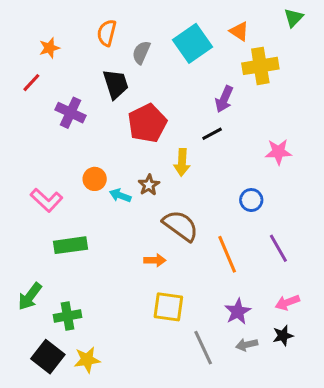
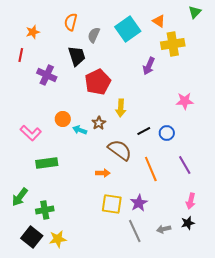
red line: (31, 83) -> (21, 55), turned -32
black line: (212, 134) -> (144, 131), moved
pink arrow: (287, 302) -> (191, 201), turned -56
purple star: (238, 311) -> (139, 203), moved

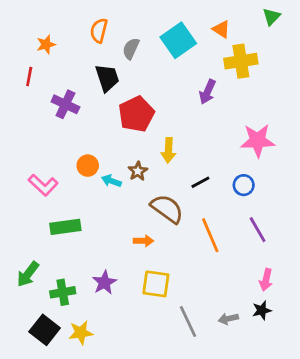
pink star: (185, 101) -> (258, 141), size x1.4
blue circle: (167, 133) -> (244, 185), moved
purple star: (139, 203) -> (104, 283), moved

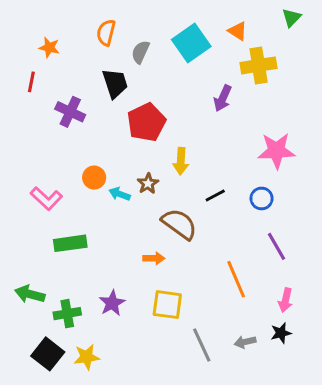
orange star: (46, 44) -> (49, 48), turned 30
orange line: (210, 235) -> (236, 279), moved
green arrow: (28, 274) -> (30, 294), turned 68

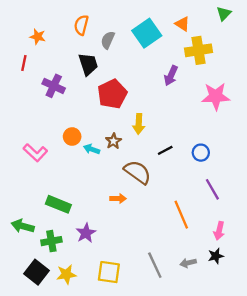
pink star: (276, 151) -> (216, 96), moved
green rectangle: (70, 243) -> (58, 204), moved, turned 30
yellow square: (167, 305) -> (109, 272), moved

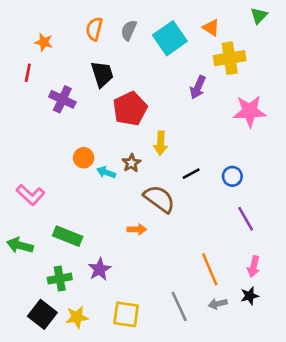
gray semicircle: (108, 40) -> (129, 30), moved
pink L-shape: (35, 153) -> (30, 195), moved
orange line: (181, 215) -> (210, 269), moved
green arrow: (23, 226) -> (20, 245), moved

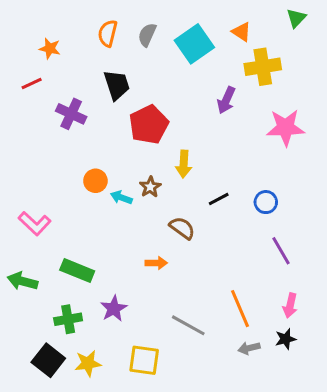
red line: (28, 73) -> (32, 83), turned 54
brown semicircle: (159, 199) -> (182, 228), size x0.7
gray line: (179, 306) -> (188, 325), moved, turned -36

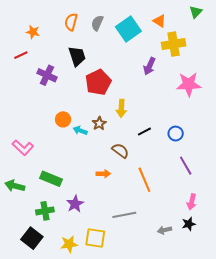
orange line: (240, 309) -> (144, 180), moved
gray line: (188, 325) -> (124, 215), turned -40
yellow star: (88, 363) -> (69, 244), moved

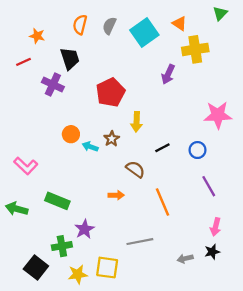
black trapezoid: (77, 56) -> (70, 58), moved
pink star: (189, 84) -> (218, 115), moved
green cross: (45, 211) -> (62, 246), moved

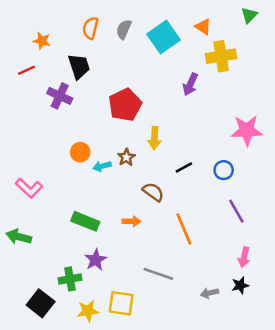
cyan arrow: (90, 147) -> (102, 166), turned -35
green rectangle: (57, 201) -> (85, 221), moved
gray line: (140, 242) -> (158, 274), turned 30

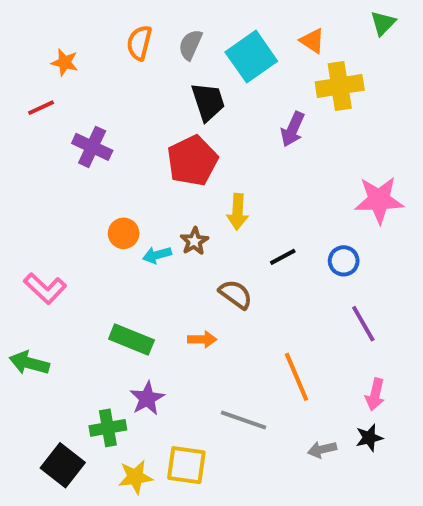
black trapezoid: (79, 66) -> (208, 102), moved
orange line: (184, 229) -> (296, 377), moved

